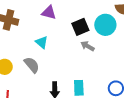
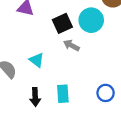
cyan triangle: (42, 42) -> (37, 60), moved

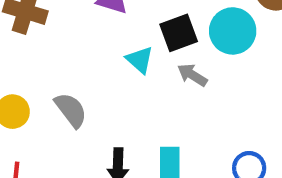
cyan triangle: (37, 60) -> (140, 60), moved

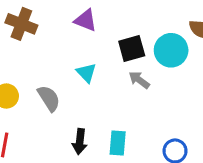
cyan triangle: (140, 60) -> (86, 73), moved

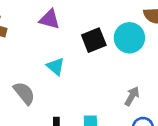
gray arrow: (139, 80) -> (132, 96), moved, turned 90

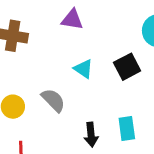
black square: (94, 40) -> (127, 67), moved

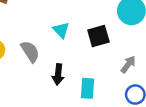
black arrow: (91, 135) -> (58, 74), moved

